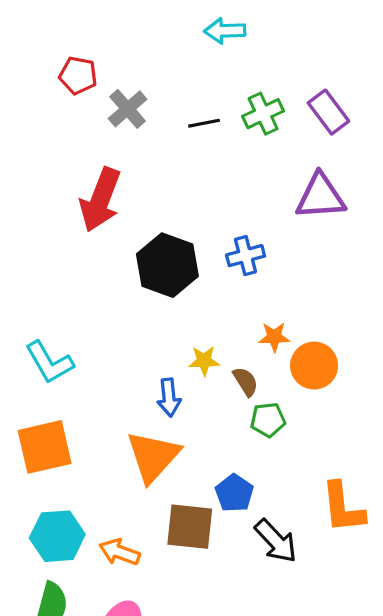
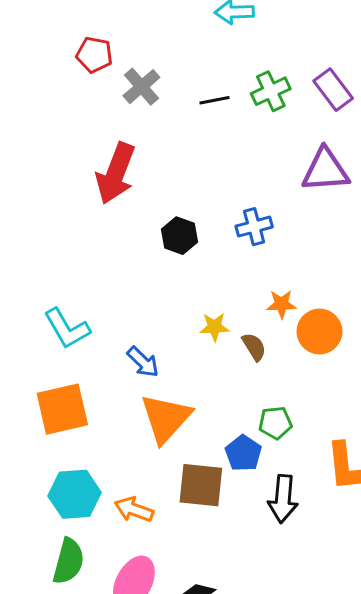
black hexagon: (167, 265) -> (180, 236), size x0.6
blue arrow: (169, 397) -> (143, 362), moved, turned -40
green pentagon: (268, 420) -> (275, 423), moved
black arrow: (276, 541) -> (283, 499), turned 48

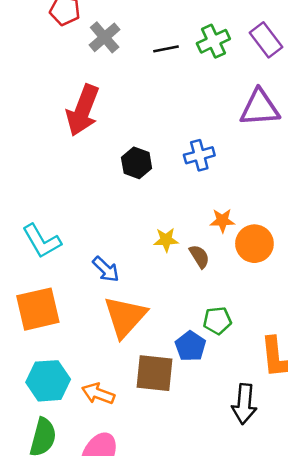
black arrow: (283, 499) -> (244, 404), moved

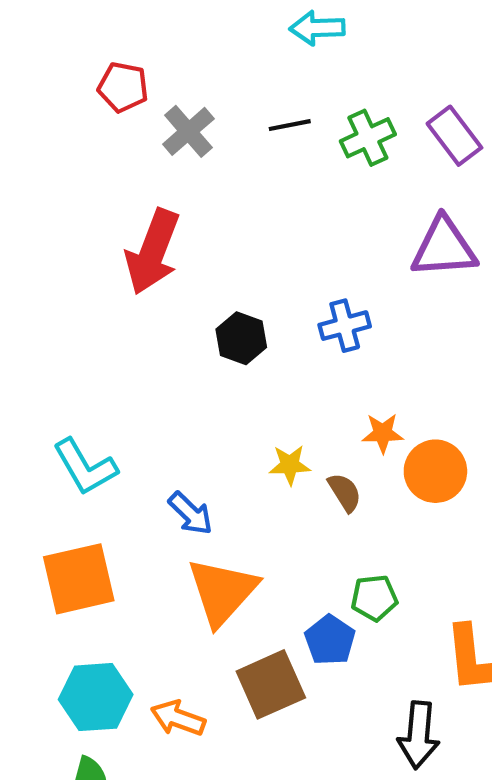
black line: (166, 49) -> (290, 125), moved
brown square: (154, 373) -> (271, 684), turned -30

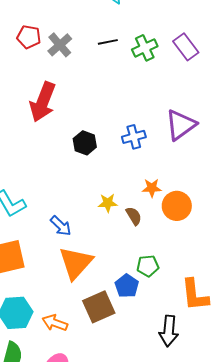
red pentagon: (123, 87) -> (29, 37), moved
purple triangle: (444, 247) -> (181, 125), moved, turned -32

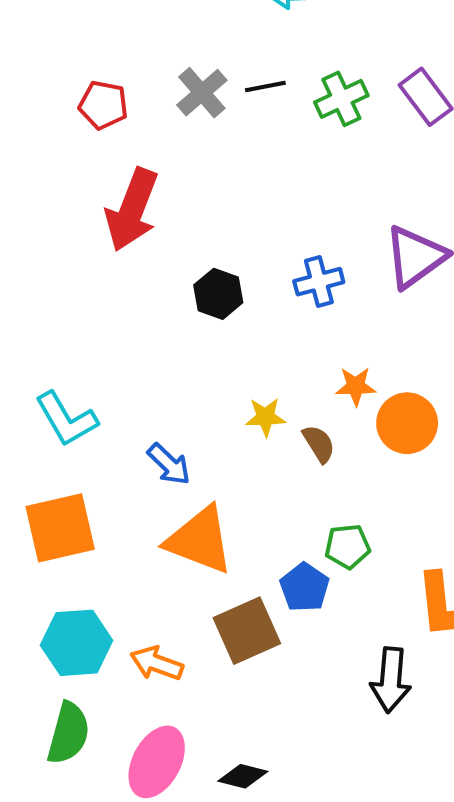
red pentagon: (29, 37) -> (103, 105), moved
gray cross: (60, 45) -> (202, 93), moved
orange triangle: (76, 263) -> (200, 540), turned -51

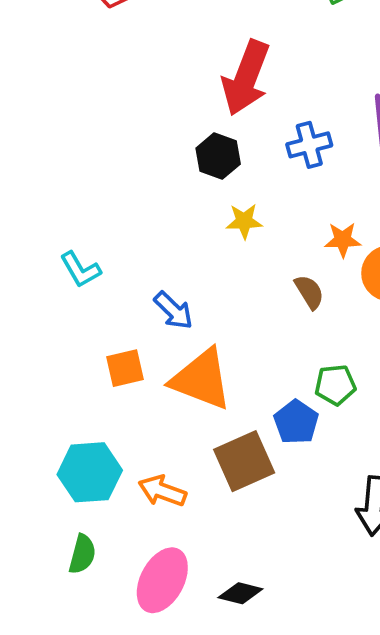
red arrow: (132, 210) -> (246, 78), moved
yellow star: (265, 417) -> (244, 221), moved
cyan L-shape: (66, 419) -> (80, 270), size x0.7
orange square: (60, 528) -> (125, 368), moved, size x0.6
green semicircle: (68, 733) -> (82, 554), size x0.7

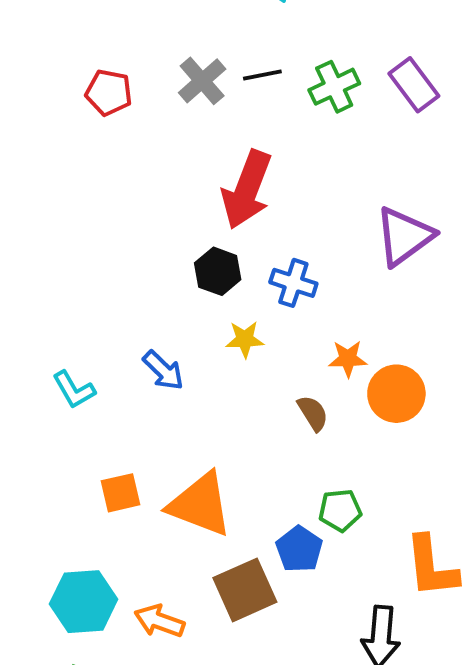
blue cross: (309, 145) -> (293, 283), moved, turned 33
blue arrow: (173, 310) -> (163, 370), moved

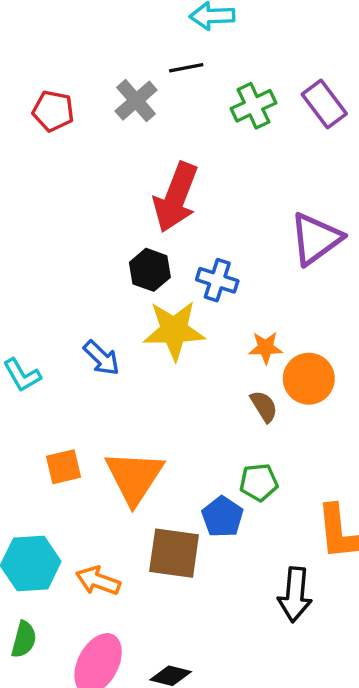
black line: (262, 75) -> (186, 68), moved
yellow star: (245, 339) -> (174, 330), size x1.8
brown semicircle: (313, 413) -> (264, 406), moved
orange triangle: (200, 504) -> (134, 477), turned 42
brown square: (245, 590) -> (174, 553), turned 32

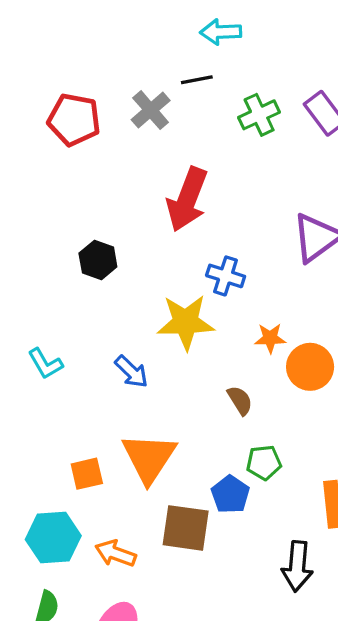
red pentagon: (53, 111) -> (74, 120), size x1.4
black hexagon: (150, 270) -> (98, 260), moved
blue arrow: (101, 358) -> (131, 372), moved
brown semicircle: (264, 406) -> (240, 400), moved
orange square: (63, 467) -> (87, 474), moved

